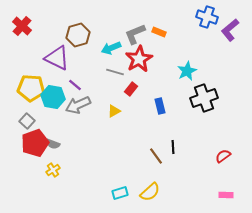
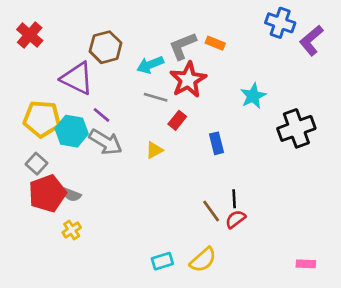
black cross: (204, 98) -> (296, 128), moved
gray arrow: (78, 105) -> (106, 142), turned -125
red semicircle: (223, 156) -> (235, 219), moved

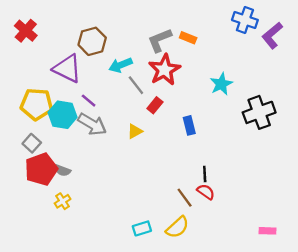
cyan arrow: (150, 65) -> (121, 65), moved
gray line: (156, 97) -> (136, 85), turned 36
brown line: (211, 211) -> (185, 198), moved
red semicircle: (235, 219) -> (206, 192), turned 72

